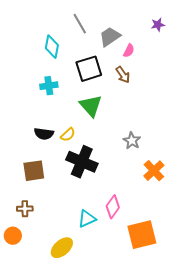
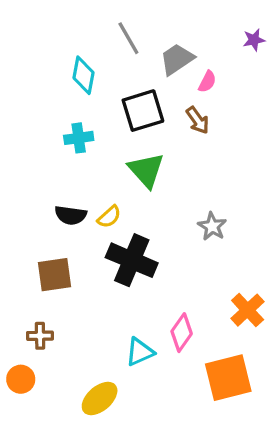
orange cross: (154, 171) -> (248, 310), moved

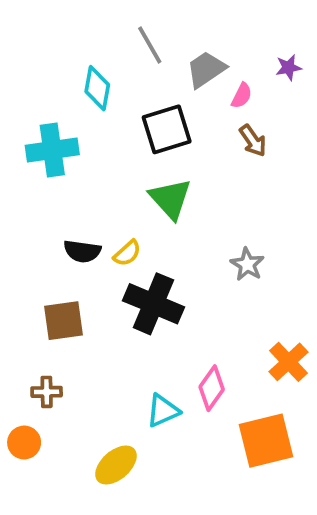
purple star: (254, 40) -> (289, 67), moved
brown arrow: (198, 120) -> (253, 141), moved
cyan cross: (79, 138) -> (52, 150), moved, size x1.5

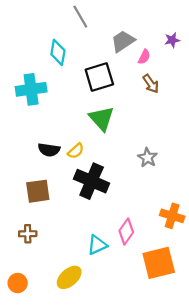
gray line: (150, 45) -> (80, 17), moved
orange cross: (289, 362) -> (172, 216), turned -30
orange circle: (24, 443) -> (18, 283), moved

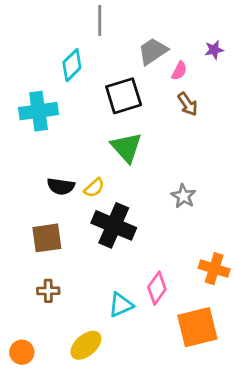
gray line: (80, 17) -> (100, 21), turned 30
cyan diamond: (58, 52) -> (72, 65), turned 35
brown cross: (28, 234) -> (48, 291), moved

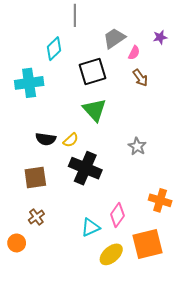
brown cross: (48, 291) -> (36, 217), turned -35
yellow ellipse: (86, 345) -> (111, 254), moved
orange circle: (22, 352) -> (17, 243), moved

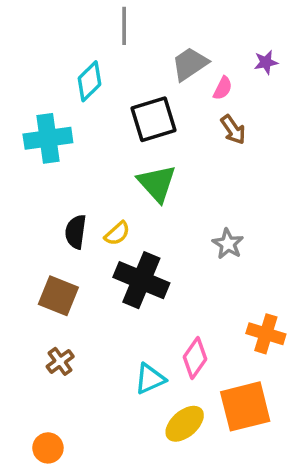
black semicircle: (46, 139) -> (76, 232), turned 90
brown square: (35, 177) -> (58, 296), turned 30
orange circle: (17, 243) -> (48, 448), moved

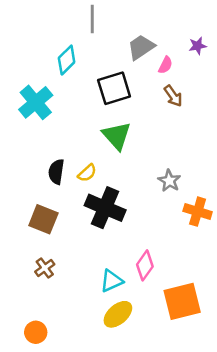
cyan cross: (48, 138) -> (36, 102), turned -32
orange cross: (266, 334) -> (198, 212), moved
yellow ellipse: (185, 424) -> (118, 314), moved

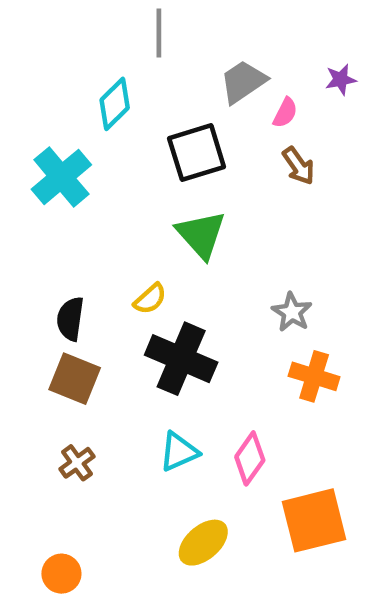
black semicircle: (56, 172) -> (70, 319), moved
orange cross: (198, 212) -> (314, 376), moved
cyan triangle: (111, 281) -> (179, 452), moved

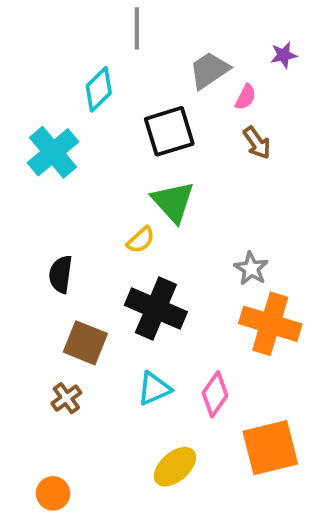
purple star: (341, 79) -> (284, 55), moved
yellow semicircle: (150, 299) -> (141, 240), moved
orange cross: (314, 376) -> (270, 324), size x1.4
brown square: (75, 379) -> (85, 343), moved

